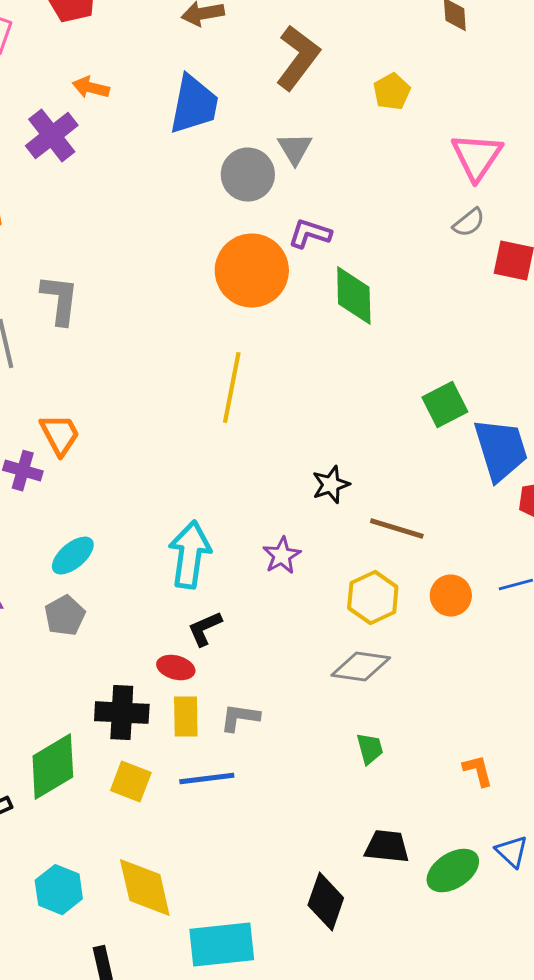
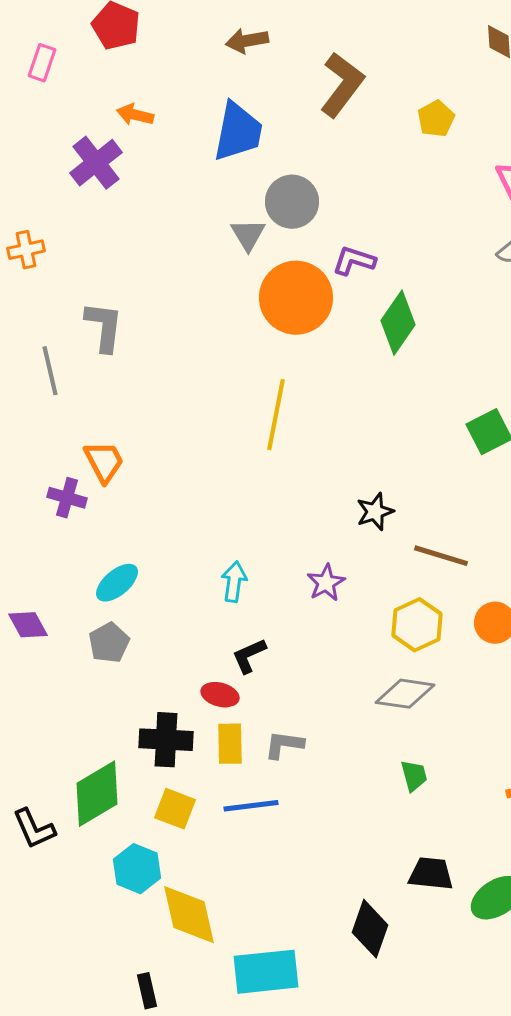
gray triangle: (295, 149) -> (248, 235), moved
green diamond: (354, 296) -> (398, 323), turned 36
cyan arrow: (190, 555) -> (234, 582), size x0.6
cyan hexagon: (59, 890) -> (137, 869), moved

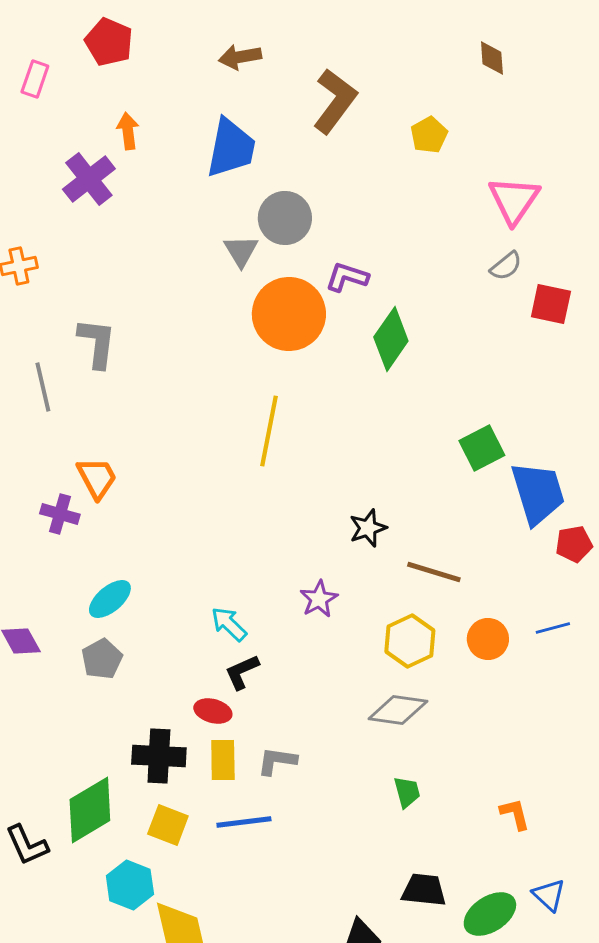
orange arrow: (135, 115) -> (128, 131), turned 69
cyan arrow: (234, 582) -> (229, 624), moved, turned -54

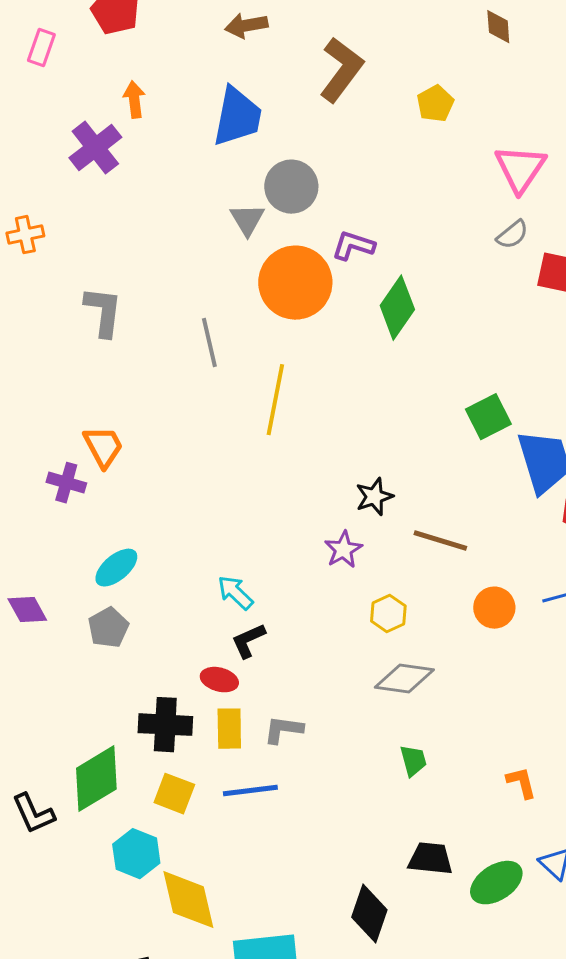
gray line: (43, 387) -> (209, 343), moved
purple star: (319, 599) -> (343, 550), moved
yellow hexagon: (410, 641) -> (388, 614), moved, size x0.7

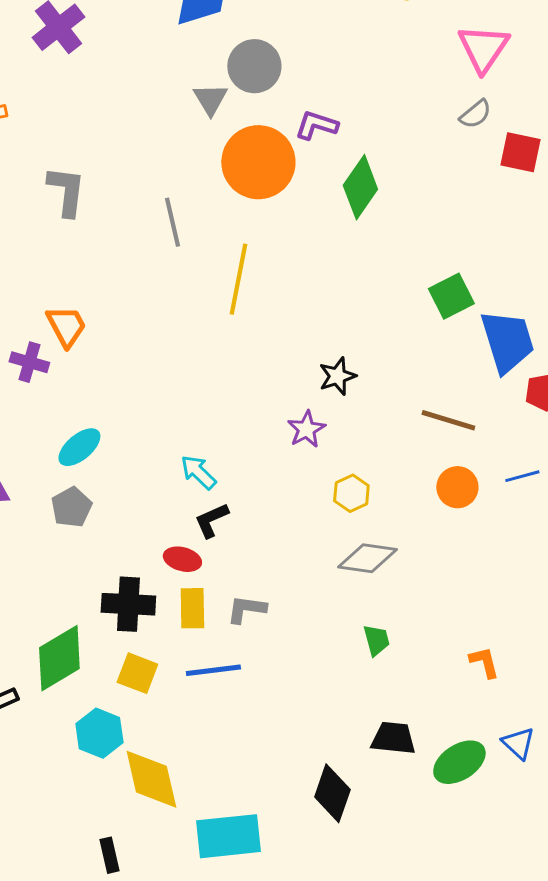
brown line: (440, 541) -> (448, 420), moved

